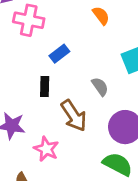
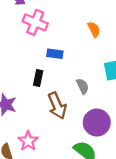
blue rectangle: (59, 54) -> (55, 54), turned 35
pink star: (46, 149) -> (28, 141), moved

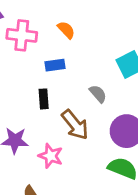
orange semicircle: (94, 29) -> (66, 30), moved
pink star: (28, 141) -> (51, 156), moved

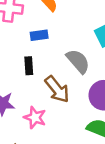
gray semicircle: (98, 94) -> (78, 61), size x1.5

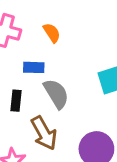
gray semicircle: (78, 61) -> (56, 94), moved

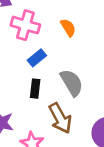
blue rectangle: (34, 67) -> (37, 58), moved, turned -42

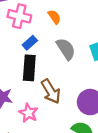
gray semicircle: (72, 83) -> (66, 49), moved
black rectangle: (35, 89) -> (29, 68), size x1.6

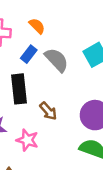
blue rectangle: (30, 43) -> (29, 54), moved
brown arrow: (51, 91) -> (48, 111), size x0.7

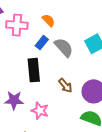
brown arrow: (48, 111) -> (65, 86), moved

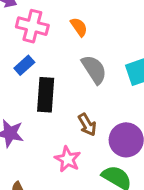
blue rectangle: (42, 43) -> (24, 65), moved
pink star: (40, 111) -> (68, 159), moved

